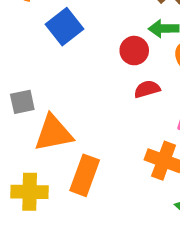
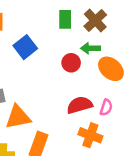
red semicircle: (147, 89) -> (80, 105), moved, size x1.5

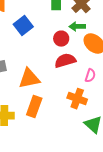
red semicircle: (80, 105) -> (65, 61), moved
orange triangle: (18, 117) -> (29, 79), moved

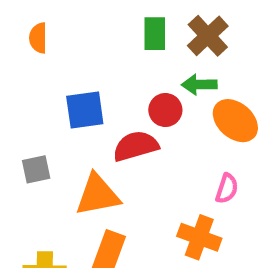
blue square: (23, 26) -> (85, 110), moved, turned 30
red semicircle: (65, 61) -> (136, 146), moved

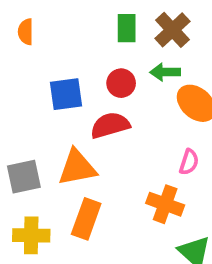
red circle: (165, 110) -> (121, 83), moved
gray square: (36, 169) -> (24, 177), moved, size x1.4

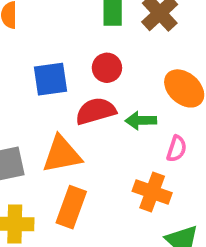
green arrow: (165, 72) -> (141, 120), moved

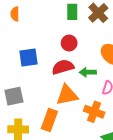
blue square: (50, 79) -> (29, 58), moved
orange triangle: (62, 154) -> (67, 95), moved

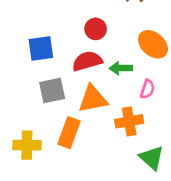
gray square: (14, 96) -> (52, 91), moved
orange cross: (94, 112) -> (129, 121), turned -30

